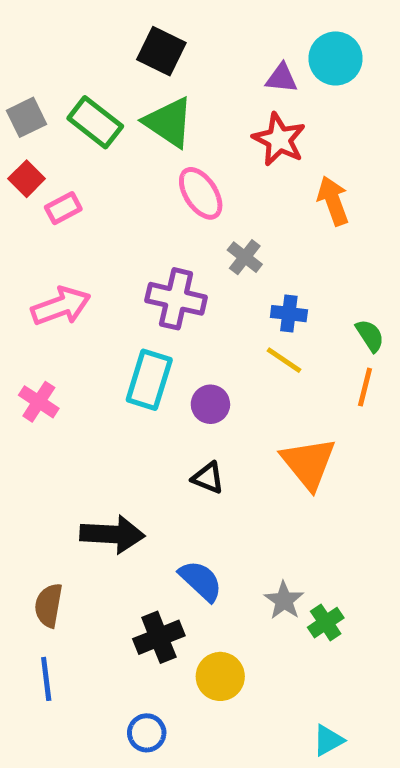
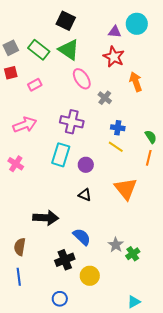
red square: (27, 179) -> (11, 73), turned 32
pink rectangle: (63, 208) -> (35, 85), moved
gray cross: (245, 257) -> (105, 98), moved

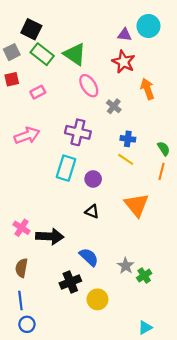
black square: (66, 21) -> (31, 29), moved
pink cross: (16, 164) -> (22, 228), moved
blue circle: (60, 299) -> (27, 324), moved

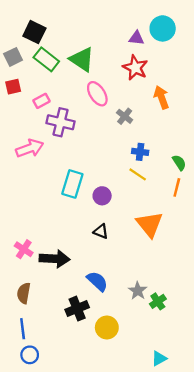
purple cross: (78, 132) -> (61, 122), moved

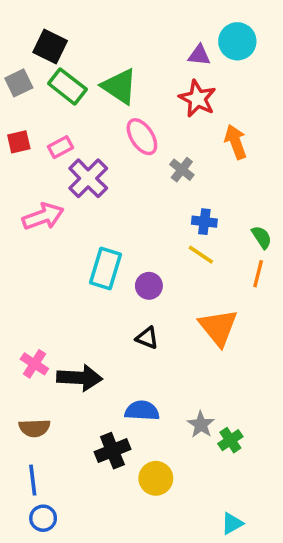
red square: (13, 87) -> (19, 142), moved
purple cross: (61, 122) -> (88, 178), turned 32
blue semicircle: (97, 281) -> (142, 411), turned -40
brown semicircle: (24, 293) -> (34, 428), turned -102

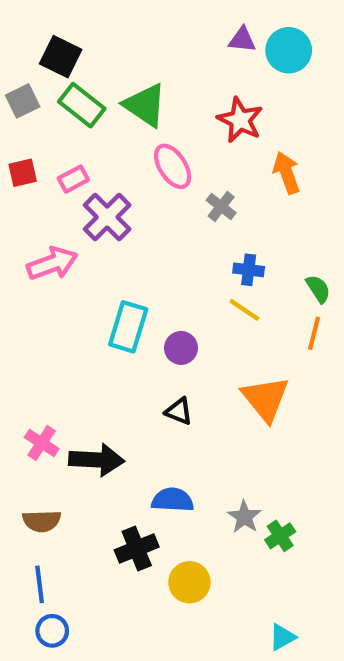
purple triangle: (199, 55) -> (242, 40), moved

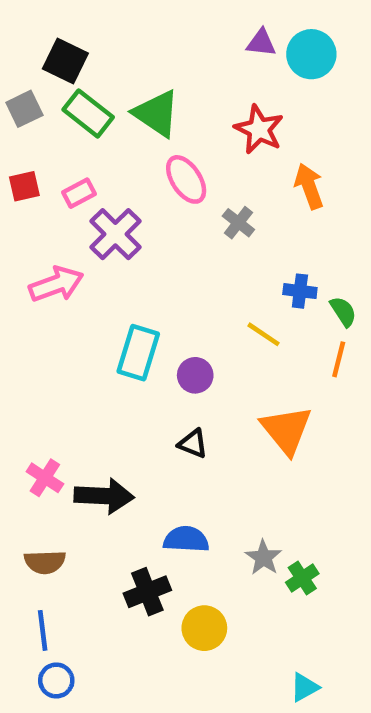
blue cross: (249, 270) -> (300, 291), moved

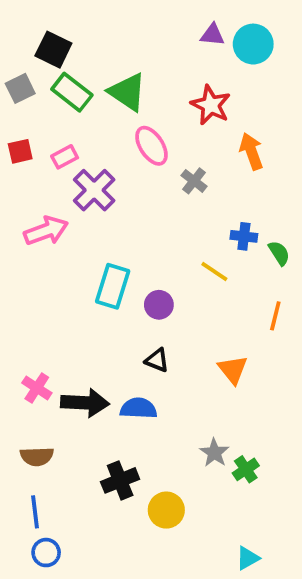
orange line: (339, 359) -> (275, 316), moved
orange triangle: (286, 430) -> (233, 369), moved, size x0.7
blue semicircle: (186, 539) -> (139, 408), moved

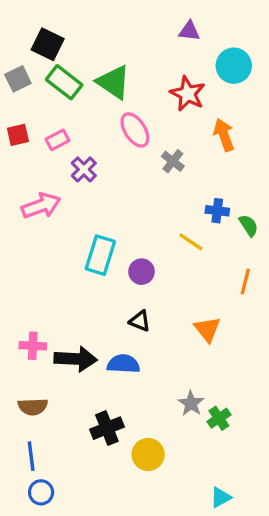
cyan circle: (253, 44) -> (234, 66), moved
purple cross: (94, 190) -> (84, 169), size x0.7
pink cross: (37, 388) -> (33, 346), turned -30

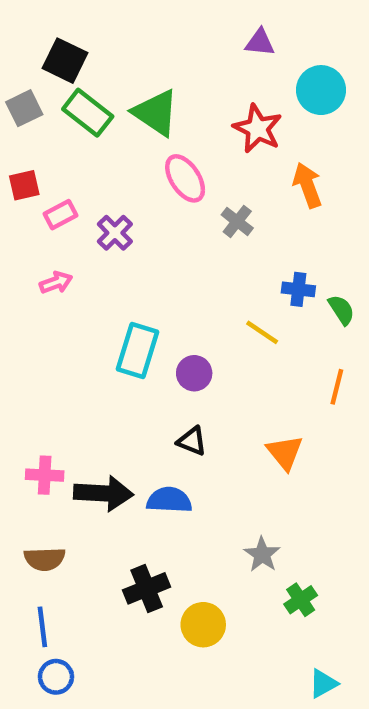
pink rectangle: (58, 140) -> (60, 215), moved
pink arrow: (41, 206) -> (56, 283), size x0.6
green cross: (219, 418) -> (301, 600), moved
cyan triangle: (221, 497) -> (323, 684), moved

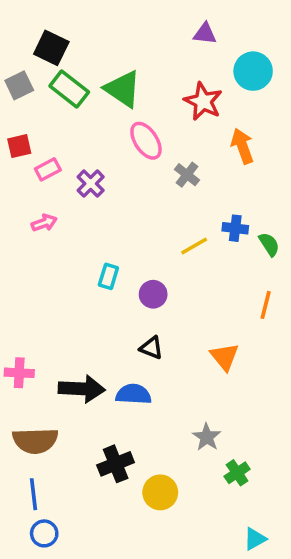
yellow line: (262, 332) -> (194, 246), moved, turned -64
cyan rectangle: (138, 351) -> (108, 276), size x0.6
pink cross: (45, 475) -> (19, 373), moved
brown semicircle: (45, 559) -> (35, 441), size x1.4

